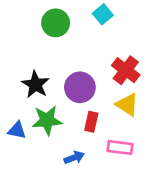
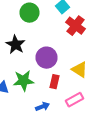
red cross: (126, 70) -> (76, 26), moved
black star: (36, 84) -> (16, 45), moved
pink rectangle: (120, 147) -> (74, 100), turned -36

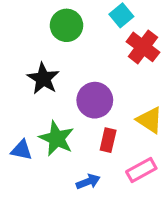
green star: (24, 81) -> (57, 138), turned 30

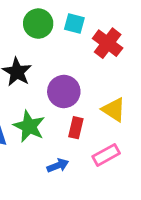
cyan square: (121, 15) -> (74, 24), moved, turned -35

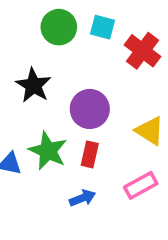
red rectangle: (76, 128) -> (90, 154), moved

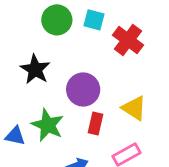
red rectangle: (90, 154) -> (96, 124), moved

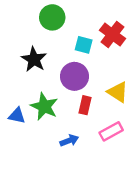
cyan square: (94, 20) -> (84, 45), moved

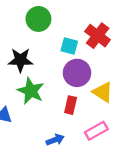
black star: (34, 59) -> (20, 60), turned -30
purple circle: (74, 76) -> (77, 73), moved
green star: (44, 106) -> (31, 91), moved

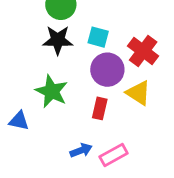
red cross: (98, 36) -> (143, 51), moved
black star: (20, 60) -> (58, 40), moved
pink rectangle: (96, 131) -> (114, 155), moved

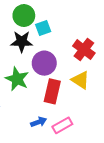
cyan square: (98, 37) -> (43, 28), moved, turned -35
purple circle: (107, 70) -> (44, 63), moved
red rectangle: (100, 108) -> (52, 91), size x1.5

